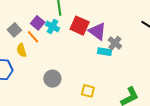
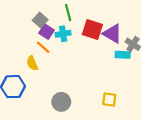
cyan cross: (53, 27) -> (63, 34), turned -32
gray square: (14, 30) -> (40, 20), moved
gray circle: (52, 79) -> (61, 102), moved

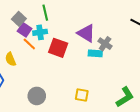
red square: (92, 30) -> (58, 48), moved
orange line: (43, 47) -> (29, 44), moved

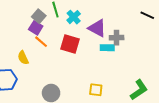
gray square: (19, 19) -> (39, 16), moved
cyan cross: (40, 32) -> (74, 17), moved, turned -32
gray cross: (105, 44) -> (117, 38), turned -32

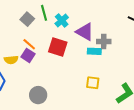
purple square: (36, 28) -> (28, 55), moved
yellow semicircle: (23, 58) -> (11, 60), turned -72
yellow square: (96, 90) -> (93, 83), moved

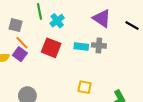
gray square: (27, 19) -> (16, 25), moved, turned -32
purple triangle: (85, 32) -> (102, 18), moved
cyan rectangle: (94, 51) -> (81, 47), moved

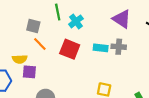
purple square: (20, 54) -> (29, 72), moved, turned -32

